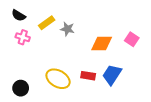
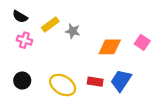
black circle: (21, 88) -> (22, 81), moved

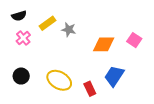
black semicircle: (20, 17) -> (19, 16), turned -48
pink cross: (24, 40) -> (23, 38), turned 32
red rectangle: (95, 82) -> (90, 89), moved, turned 56

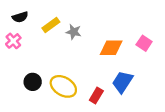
pink cross: (23, 38) -> (13, 41), moved
black circle: (21, 76) -> (33, 82), moved
red rectangle: (90, 89) -> (96, 96), turned 56

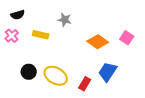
yellow rectangle: (51, 25) -> (41, 35), moved, turned 49
gray star: (74, 32) -> (65, 20), moved
orange diamond: (111, 48) -> (98, 42), turned 35

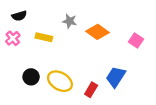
orange diamond: (98, 42) -> (97, 32), moved

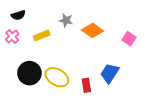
yellow rectangle: (44, 37) -> (42, 36), turned -35
black circle: (31, 77) -> (29, 73), size x1.5
red rectangle: (91, 90) -> (86, 85), turned -40

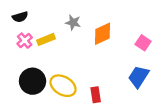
orange diamond: (92, 30) -> (102, 34), turned -60
pink cross: (12, 37) -> (25, 41), moved
blue trapezoid: (110, 73) -> (139, 77), moved

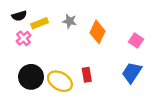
orange diamond: (102, 34) -> (97, 32), turned -40
yellow rectangle: (46, 39) -> (40, 23), moved
red rectangle: (96, 95) -> (87, 75), moved

